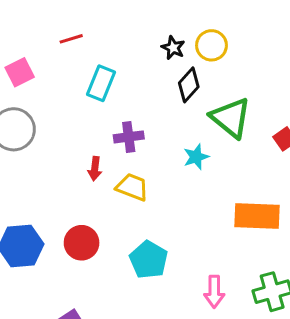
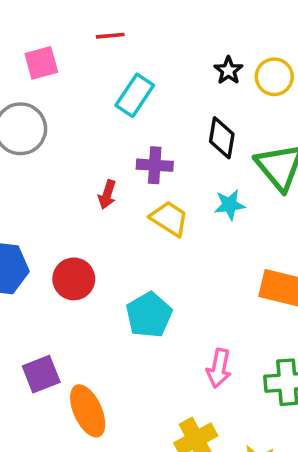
black diamond: (189, 85) -> (222, 138), moved, turned -44
yellow trapezoid: (132, 187) -> (169, 219), moved

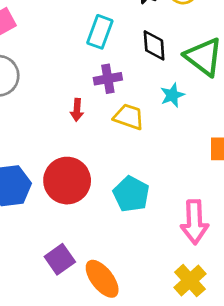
cyan rectangle: (135, 95) -> (100, 32), moved
red circle: (74, 279) -> (67, 181), size x1.4
pink arrow: (219, 368) -> (194, 222), size x1.4

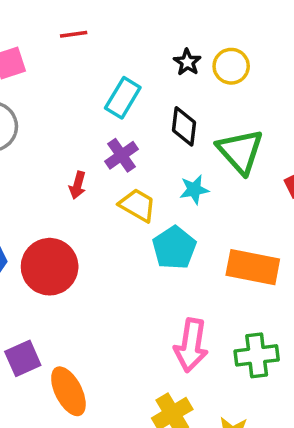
purple cross: (108, 79) -> (121, 155), turned -36
cyan pentagon: (131, 194) -> (174, 248), moved

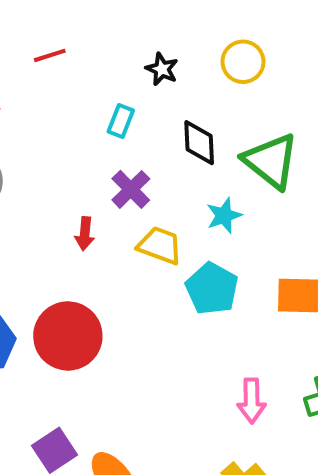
black star: (187, 62) -> (162, 69), moved
cyan rectangle: (123, 98) -> (121, 121), size x0.7
pink arrow: (191, 345) -> (252, 401), size x0.7

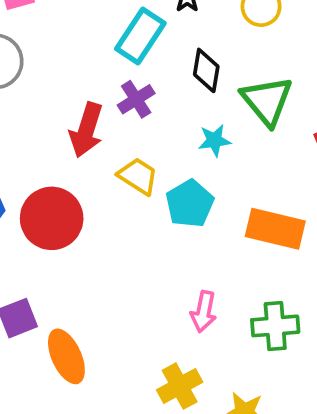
cyan rectangle: (121, 121) -> (140, 36), size x1.8
red arrow: (85, 234) -> (86, 130), size x1.8
yellow trapezoid: (160, 245) -> (138, 176), moved

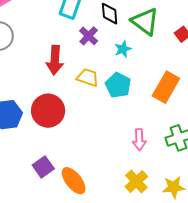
purple cross: (136, 99) -> (89, 36), moved
orange rectangle: (275, 229) -> (166, 87), turned -60

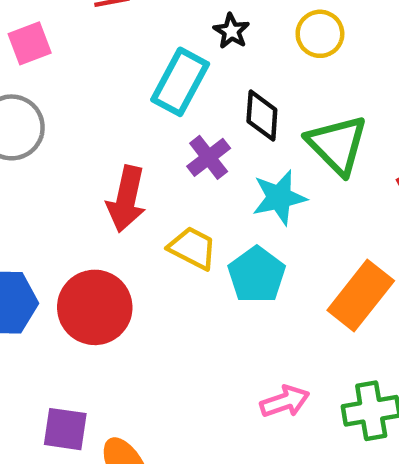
cyan star: (123, 49) -> (279, 198), size x1.4
pink arrow: (139, 140) -> (285, 401), turned -115
purple square: (43, 167) -> (65, 429), turned 35

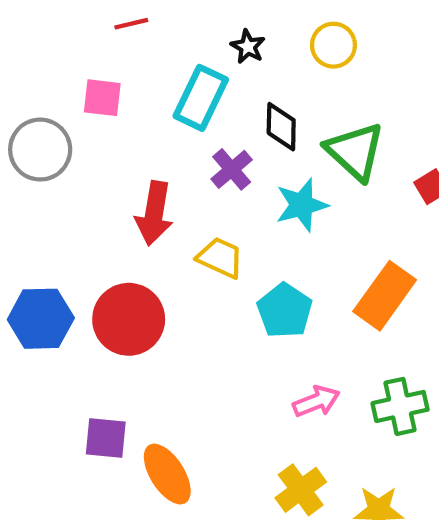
pink square: (30, 43) -> (102, 98), moved, turned 30
cyan pentagon: (257, 275) -> (285, 311), moved

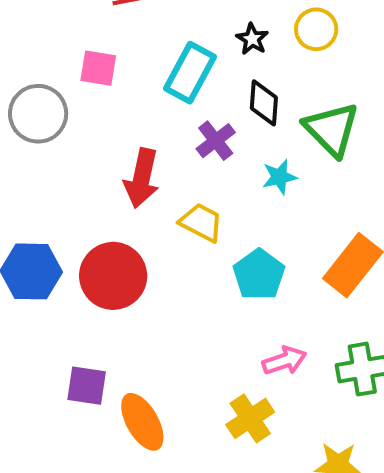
black star: (248, 47) -> (252, 39), moved
cyan star: (302, 205) -> (279, 177), size x0.7
yellow cross: (301, 490) -> (250, 418), moved

